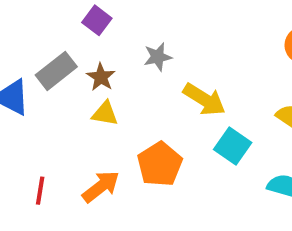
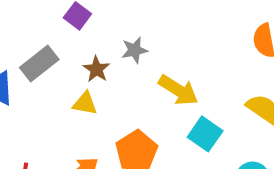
brown star: (101, 77) -> (96, 69), moved

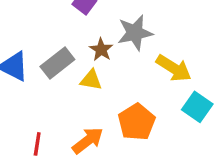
gray star: (135, 50) -> (135, 33), size x1.5
gray rectangle: (39, 63) -> (57, 63), moved

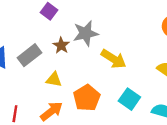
yellow triangle: (91, 80) -> (54, 80), moved
cyan square: (197, 107) -> (129, 99), moved

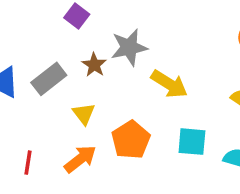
yellow triangle: (54, 80) -> (84, 114), turned 42
cyan square: (129, 99) -> (192, 142), turned -30

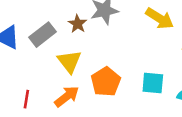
yellow arrow: (169, 84) -> (160, 18), moved
yellow triangle: (84, 114) -> (69, 61), size x1.4

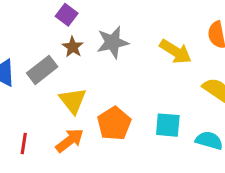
brown star: (77, 24) -> (73, 47), moved

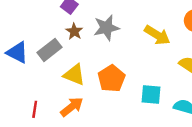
yellow triangle: (73, 101) -> (74, 75), turned -30
orange pentagon: (114, 124) -> (111, 78), moved

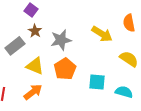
gray star: (106, 28) -> (61, 40), moved

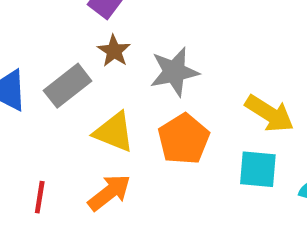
yellow arrow: (102, 34) -> (269, 114), moved

